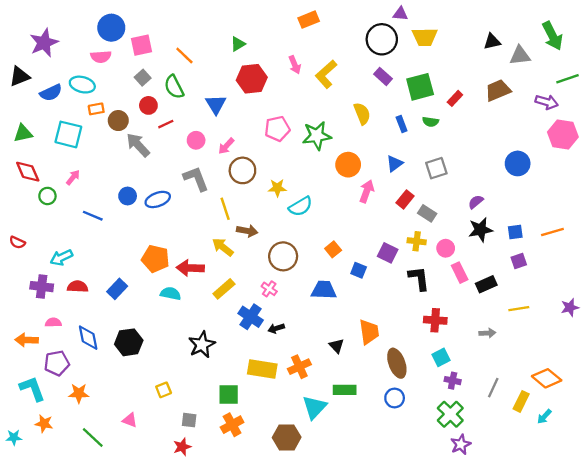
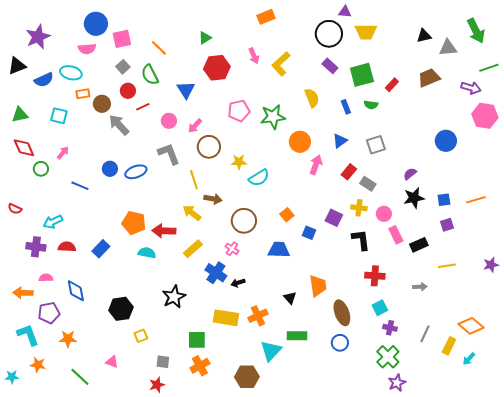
cyan square: (68, 134) -> (59, 116), size x0.7
black hexagon: (129, 342) -> (121, 309), moved

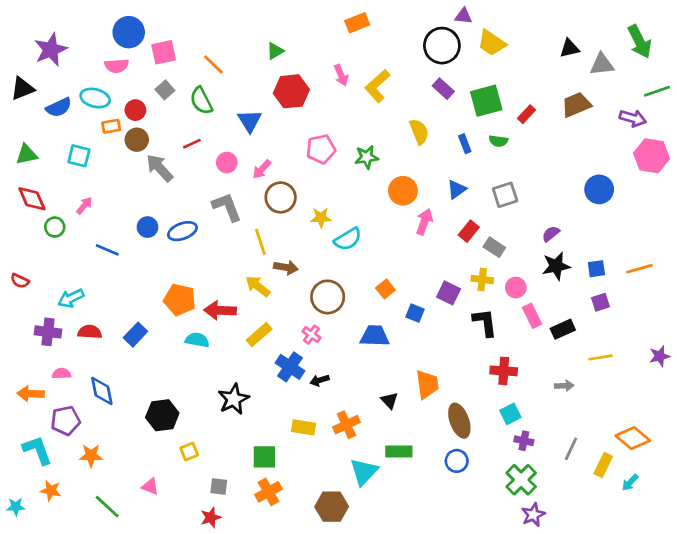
yellow trapezoid: (366, 32) -> (492, 43), turned 35
red circle: (128, 91) -> (135, 110), moved
green star: (273, 117) -> (367, 157), size x0.7
yellow rectangle: (226, 318) -> (303, 427), size x0.7

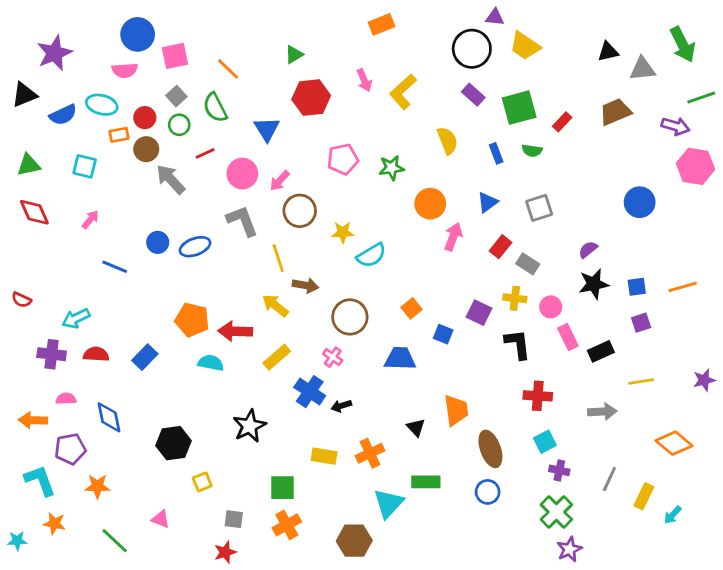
pink circle: (227, 163) -> (242, 174), size x1.4
green circle: (55, 227) -> (179, 125), moved
gray arrow: (564, 386) -> (602, 412), size x1.4
orange diamond: (633, 438) -> (674, 443), moved

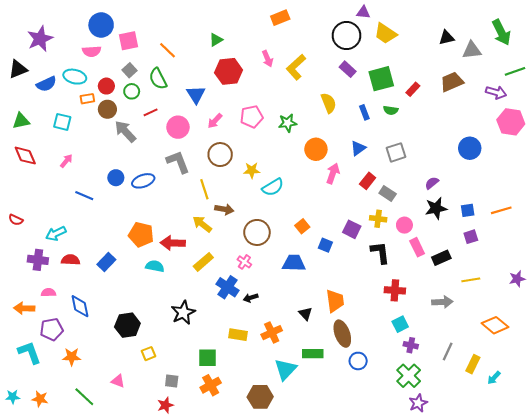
pink arrow: (280, 181) -> (215, 121), moved
brown ellipse: (490, 449) -> (342, 334), moved
orange star: (54, 523) -> (40, 399), moved

